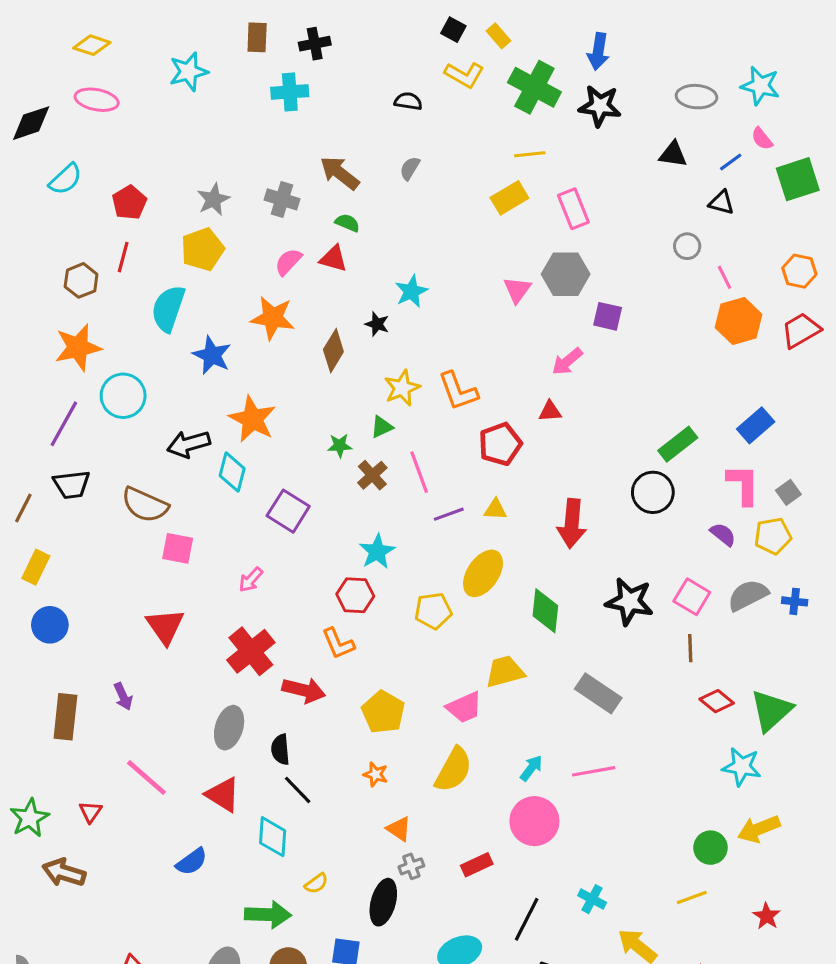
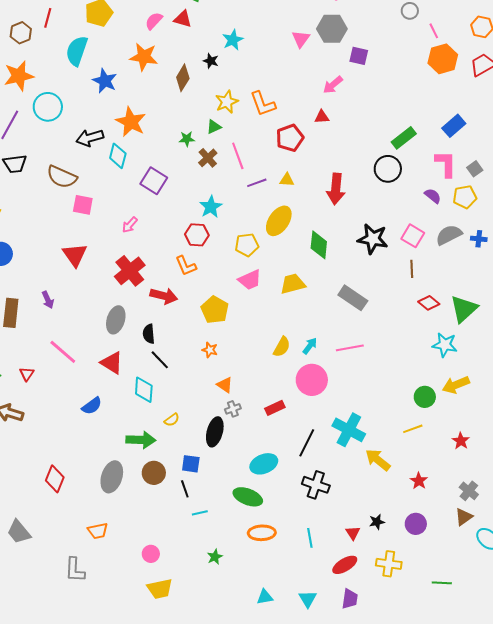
pink trapezoid: (464, 707) -> (250, 280), moved
yellow semicircle: (453, 770) -> (282, 347), moved, size x0.7
cyan cross: (592, 899) -> (349, 430), size x1.8

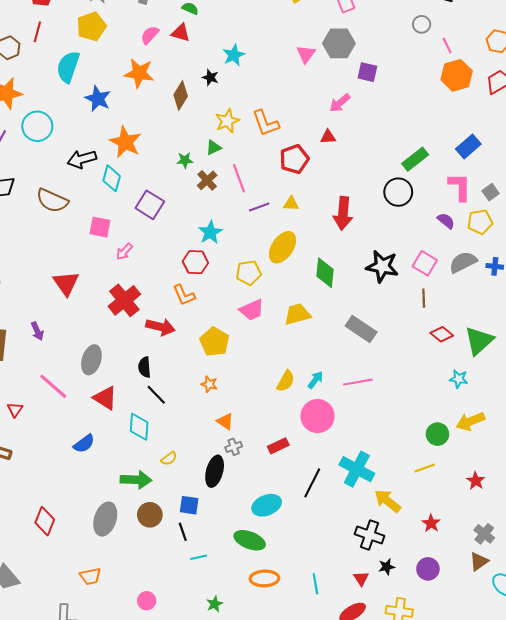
pink square: (83, 205) -> (100, 227), moved
gray ellipse: (116, 320) -> (91, 360), moved
cyan star: (445, 345) -> (459, 379), size x0.7
black cross: (316, 485) -> (370, 535), moved

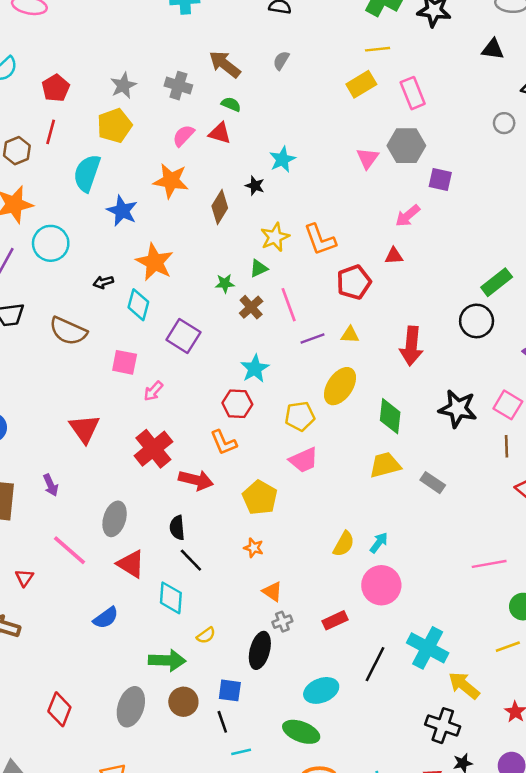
black arrow: (82, 159) -> (103, 282), size x0.6
yellow trapezoid: (297, 314) -> (385, 465), moved
gray rectangle: (361, 329) -> (433, 483), size x0.7
pink line: (358, 382) -> (489, 564), moved

